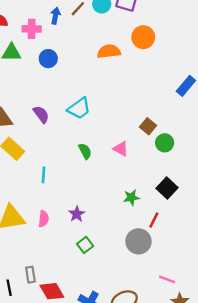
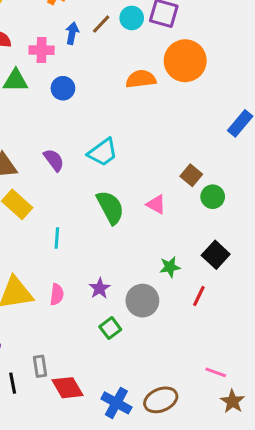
orange circle: (143, 37) -> (185, 61), size x1.4
green semicircle: (85, 151) -> (110, 207), size x1.6
gray circle: (138, 241) -> (142, 301), moved

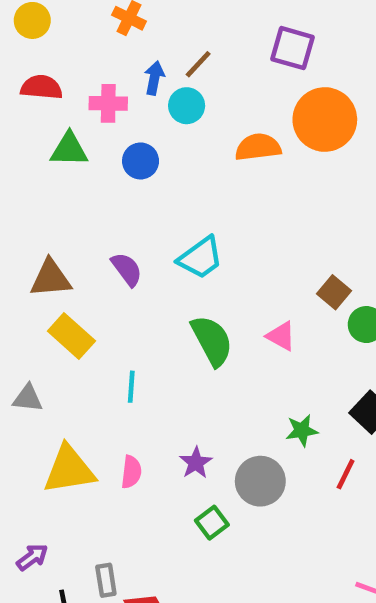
cyan circle: (132, 18) -> (187, 106), moved

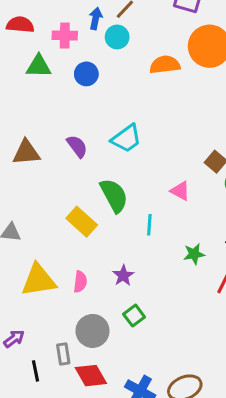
yellow rectangle: (71, 336) -> (82, 222), moved
green semicircle: (212, 341) -> (114, 196), moved
cyan line: (131, 387) -> (149, 225), moved
gray circle: (260, 481) -> (92, 331), moved

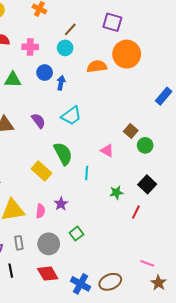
blue arrow: (96, 19) -> (61, 83), moved
green triangle: (39, 66) -> (13, 80), moved
purple star: (123, 276) -> (61, 204), moved
gray rectangle: (63, 354) -> (19, 243), moved

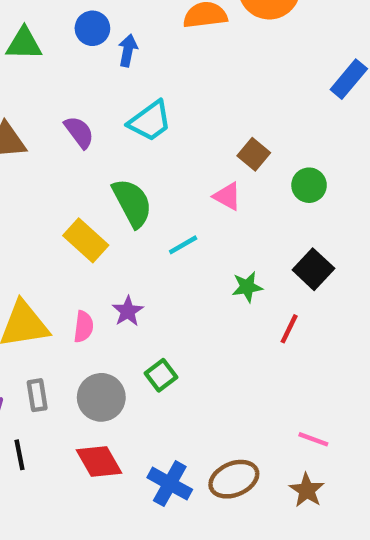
brown square: (131, 131) -> (254, 154), moved
cyan line: (87, 173) -> (183, 245), turned 56
brown star: (158, 283) -> (307, 490), moved

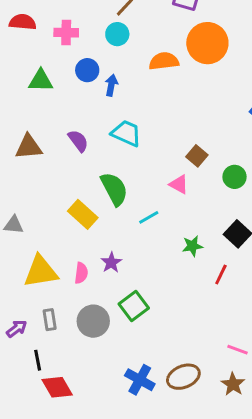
cyan trapezoid: (150, 121) -> (126, 133), turned -120
green square: (161, 375) -> (134, 306), size x1.4
red diamond: (99, 461) -> (57, 387), moved

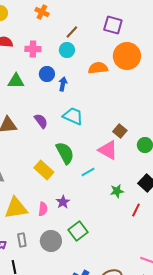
pink triangle: (179, 184) -> (108, 150), size x1.5

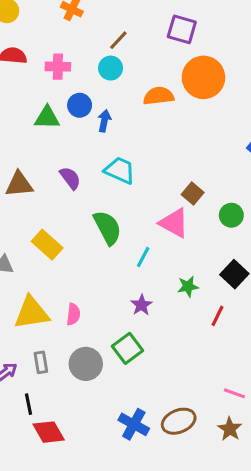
green triangle: (16, 81) -> (47, 118), moved
yellow rectangle: (44, 170) -> (47, 245), moved
cyan line: (88, 172) -> (143, 257), turned -32
purple star: (63, 202) -> (142, 305), moved

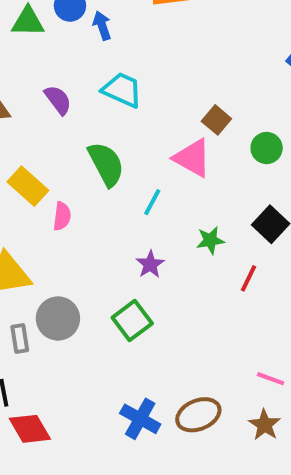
blue arrow: (104, 121) -> (102, 26), turned -30
pink semicircle: (73, 314) -> (62, 216), moved
gray circle: (86, 364) -> (58, 318), moved

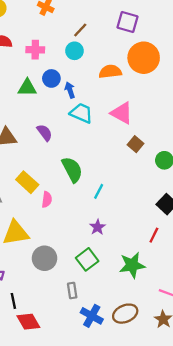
cyan trapezoid: (122, 90) -> (81, 113), moved
pink triangle: (192, 158) -> (122, 113), moved
green star: (210, 240) -> (132, 265), moved, size x1.6
gray rectangle: (20, 339) -> (72, 291), moved

